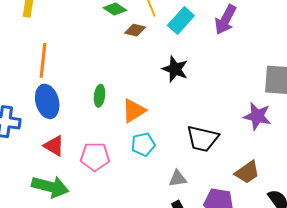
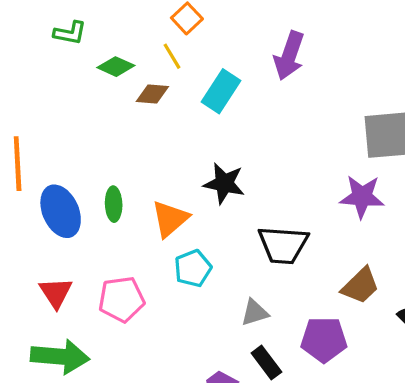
cyan rectangle: (181, 20) -> (221, 91), moved
black star: (175, 69) -> (224, 183), moved
blue ellipse: (47, 101) -> (61, 211), moved
red triangle: (54, 146) -> (56, 293), turned 35

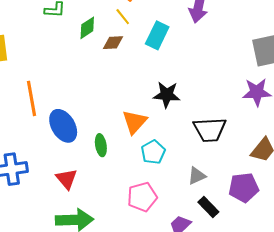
green diamond: (116, 67) -> (87, 28), turned -50
green ellipse: (114, 204) -> (101, 145), moved
pink pentagon: (122, 299) -> (142, 197), moved

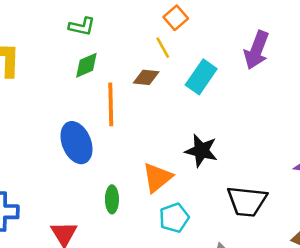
green diamond: (87, 28) -> (86, 65), moved
orange line: (31, 98) -> (111, 104), moved
blue ellipse: (63, 126) -> (76, 143), moved

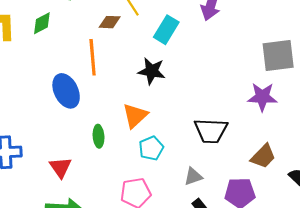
green diamond: (86, 65) -> (42, 23), moved
brown diamond: (146, 77) -> (110, 22), moved
black star: (201, 151) -> (152, 71), moved

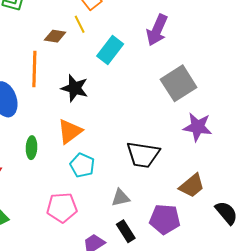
gray square: (278, 56) -> (179, 83), moved, turned -32
black star: (152, 71) -> (75, 88), moved
cyan pentagon: (151, 148) -> (82, 165), turned -30

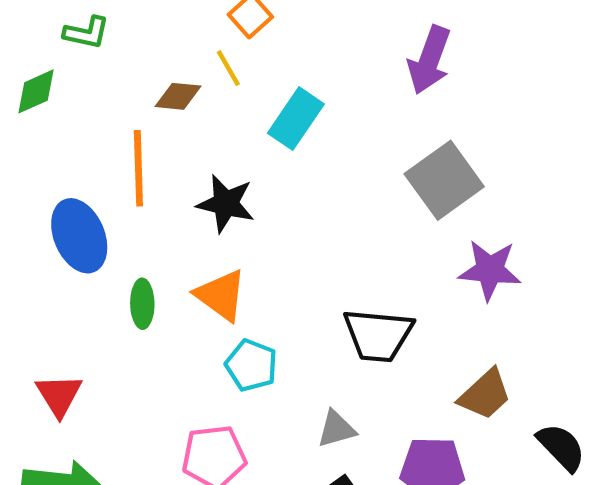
purple arrow: (157, 30) -> (429, 60), moved
orange triangle: (70, 131) -> (221, 295), turned -44
green ellipse: (31, 148) -> (142, 304), moved

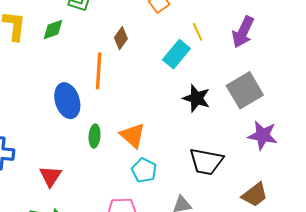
yellow line: (228, 68) -> (198, 32), moved
brown diamond: (178, 96) -> (121, 38), turned -65
black star: (226, 204) -> (196, 98), moved

